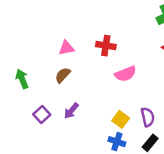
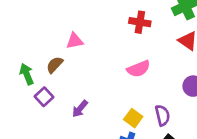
red cross: (106, 46) -> (140, 22), moved
brown semicircle: (63, 75) -> (55, 65), moved
purple square: (42, 114) -> (44, 97), moved

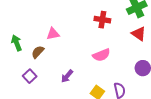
green arrow: (27, 74) -> (17, 43), moved
purple arrow: (80, 109) -> (67, 76), moved

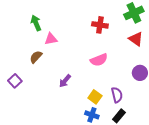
green arrow: (17, 43) -> (36, 23), moved
purple square: (30, 76) -> (15, 81), moved

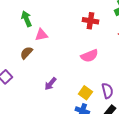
purple arrow: (65, 81) -> (50, 84), moved

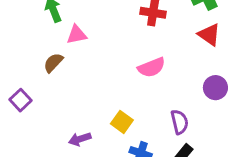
purple arrow: (50, 84) -> (80, 139), moved, turned 32
yellow square: (85, 93) -> (122, 122), moved

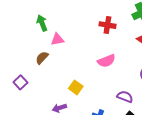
yellow square: (122, 122) -> (76, 87), moved
purple semicircle: (180, 122) -> (125, 97), turned -56

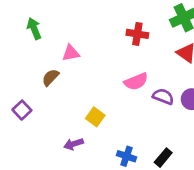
green arrow: (42, 23) -> (34, 29), moved
purple semicircle: (125, 97) -> (163, 96), moved

